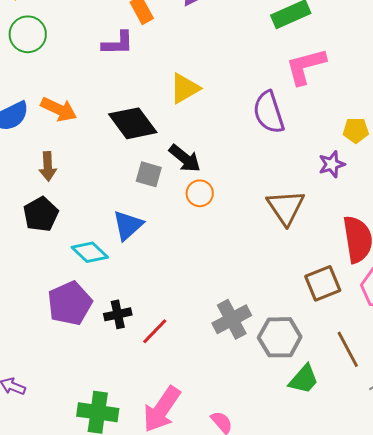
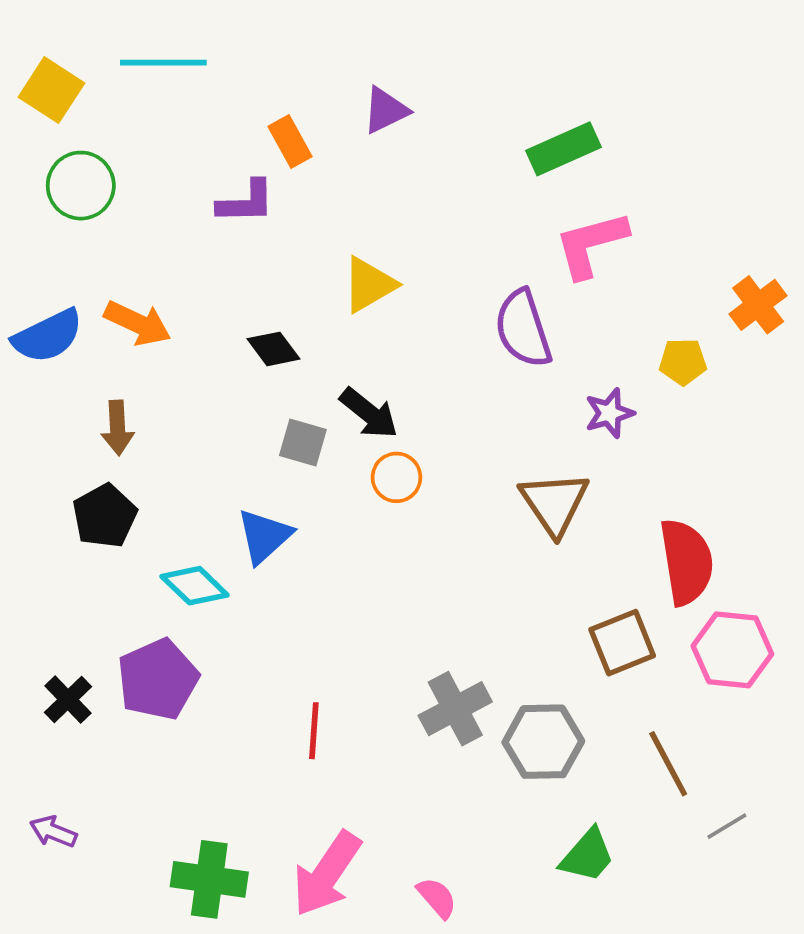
black diamond: (133, 123) -> (273, 349), size x0.6
purple star: (332, 164) -> (609, 413), moved
black cross: (118, 314) -> (68, 699), moved, turned -32
red line: (155, 331) -> (314, 731), turned -40
green trapezoid: (304, 379) -> (587, 856), moved

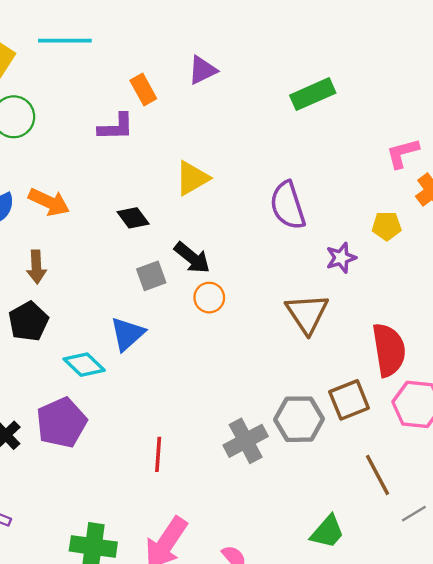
pink L-shape: (591, 244) -> (403, 153), moved, size x0.7
gray square: (303, 443) -> (151, 276), turned -36
gray hexagon: (543, 742) -> (299, 419), moved

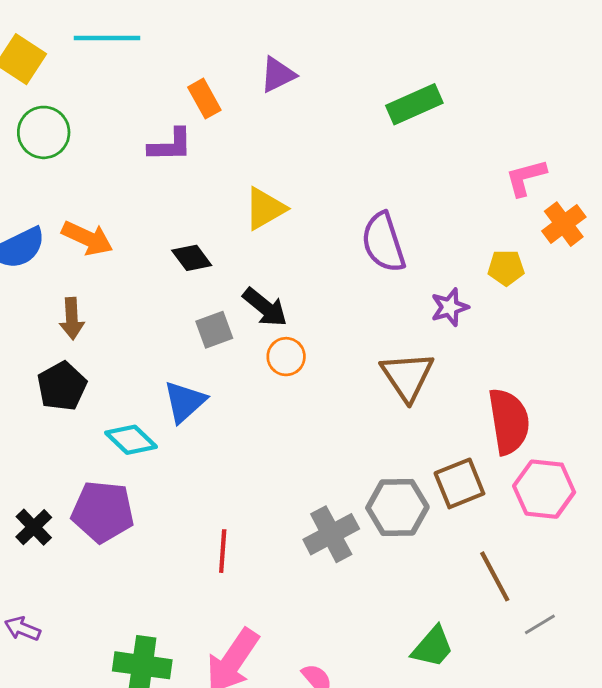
purple pentagon: (61, 423) -> (103, 512), turned 30

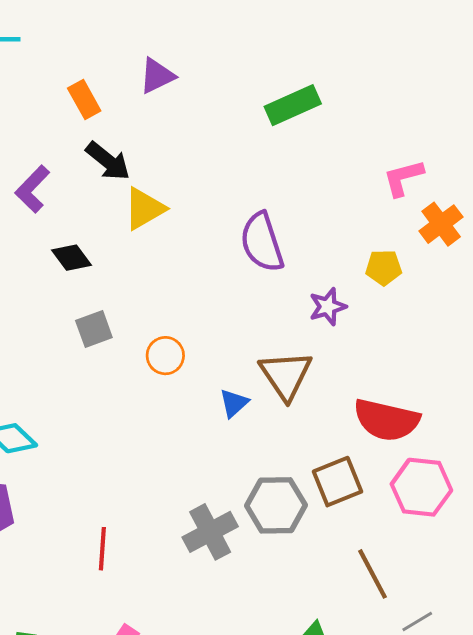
purple L-shape: (171, 145) -> (32, 189), moved, turned 135
black arrow: (265, 307) -> (108, 161), moved
blue triangle: (185, 402) -> (234, 403), moved, size x0.7
red semicircle: (509, 421) -> (386, 420), turned 112

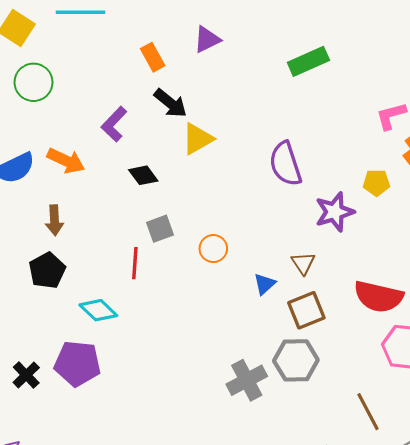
purple star: (328, 307) -> (335, 212), size x1.4
brown triangle: (286, 375) -> (303, 263), size x0.6
brown square: (337, 482) -> (306, 310), moved
red line: (102, 549) -> (135, 263), moved

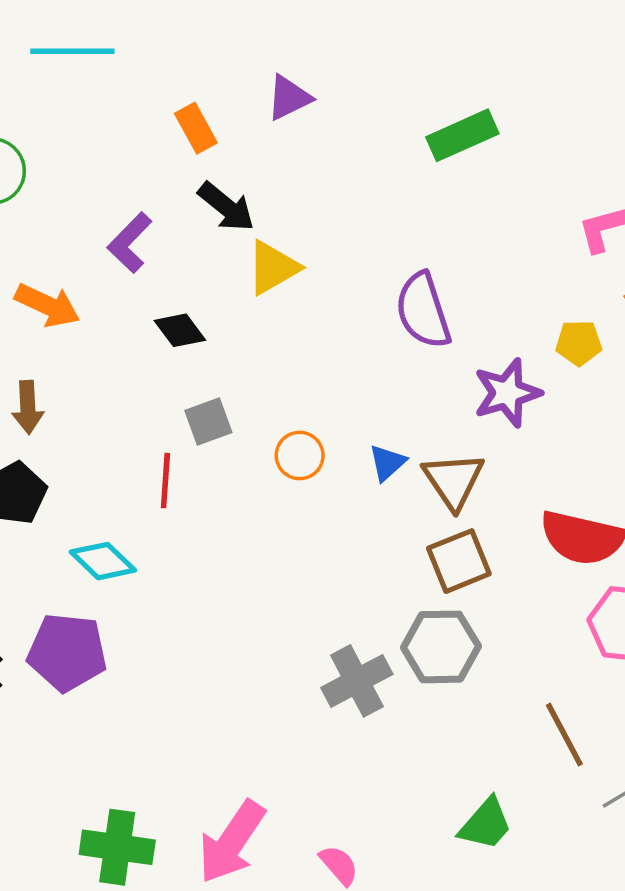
brown triangle: (303, 263) -> (453, 481), size x1.5
blue triangle: (265, 284) -> (387, 463), moved

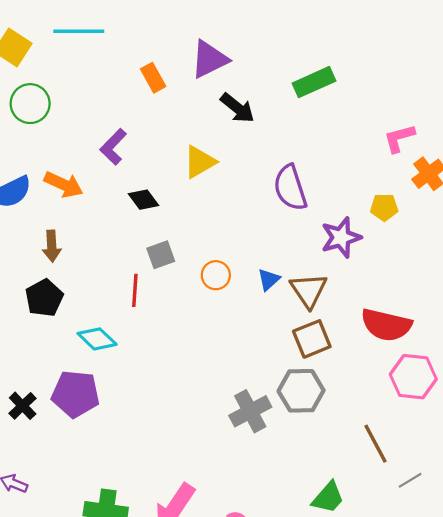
purple triangle: (289, 98) -> (209, 59), size x1.4
black arrow: (226, 207) -> (237, 108), moved

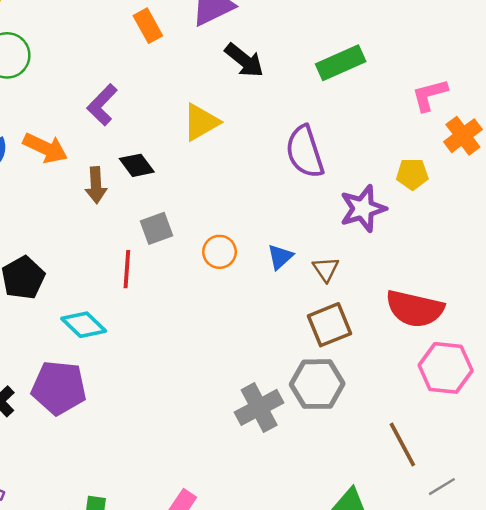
green rectangle: (314, 82) -> (341, 63), moved
brown arrow: (52, 246) -> (96, 185), moved
brown triangle: (309, 290) -> (326, 269), size x0.6

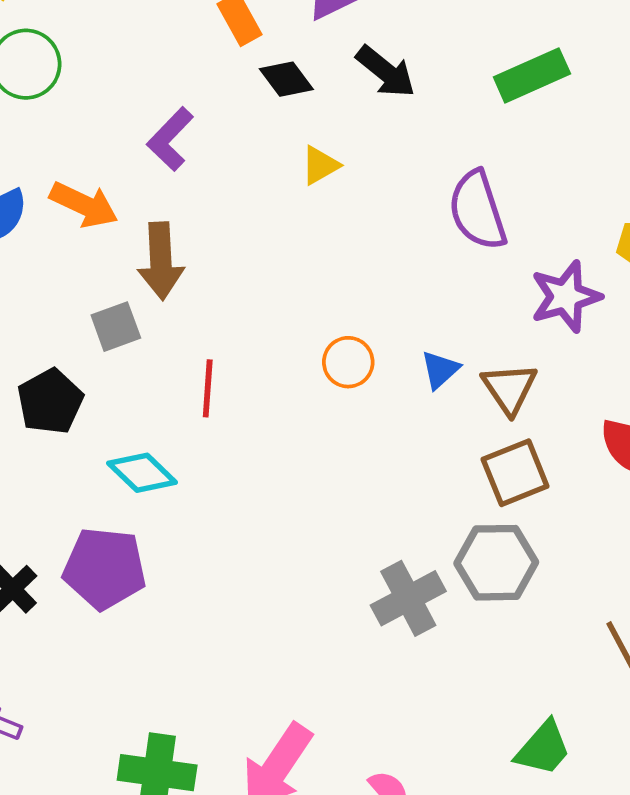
yellow triangle: (201, 122) -> (320, 165), size x0.7
black diamond: (137, 165) -> (286, 79), moved
brown arrow: (96, 185) -> (161, 261), size x1.4
gray square: (157, 228) -> (116, 327), moved
brown triangle: (326, 269) -> (509, 388), size x1.4

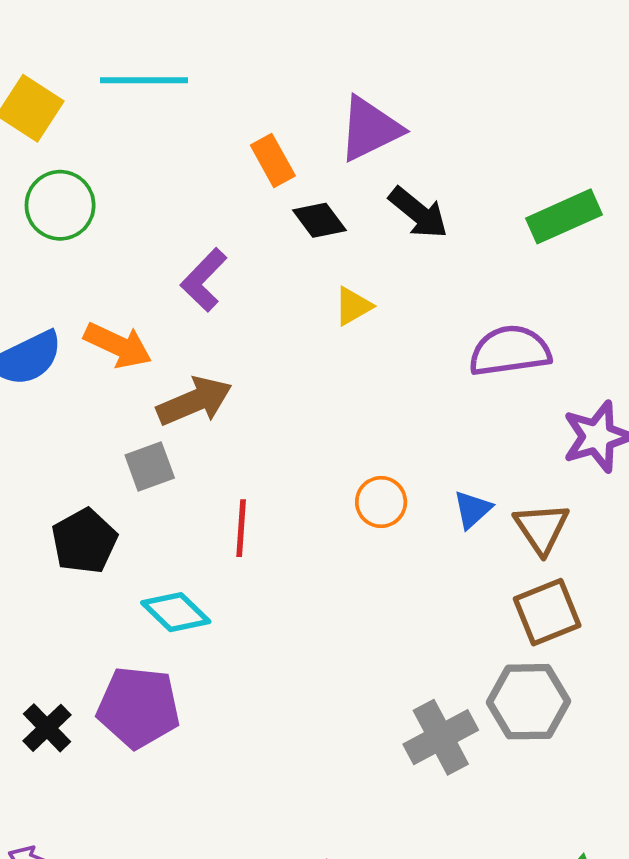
purple semicircle: (478, 210) -> (510, 351), turned 100
brown arrow: (161, 261) -> (194, 401), turned -110

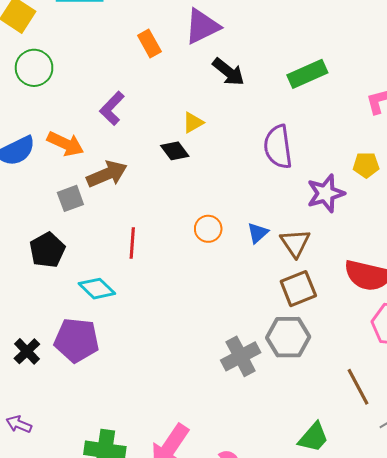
black diamond: (319, 220) -> (175, 151), moved
purple semicircle: (510, 351) -> (278, 147), turned -90
gray square: (150, 467) -> (70, 198), moved

